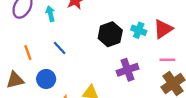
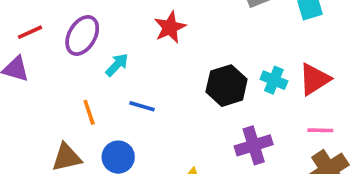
cyan arrow: (50, 14) -> (117, 65), moved, turned 56
blue line: (60, 48) -> (142, 106), turned -32

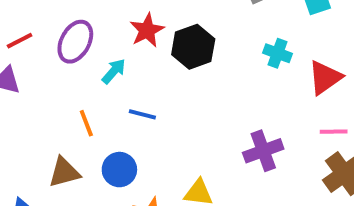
red star: (170, 27) -> (147, 30), moved
cyan cross: (274, 80) -> (278, 53), moved
black hexagon: (227, 86) -> (193, 47), moved

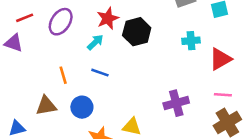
cyan cross: (278, 53) -> (191, 41), turned -30
cyan arrow: (114, 71) -> (95, 42), moved

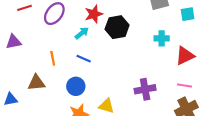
purple triangle: (14, 43) -> (13, 42), moved, turned -35
blue circle: (82, 107) -> (76, 86), moved

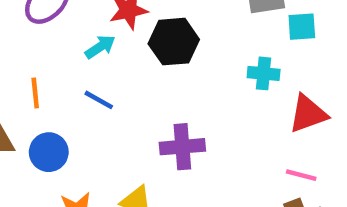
cyan square: (188, 14) -> (302, 27), moved
blue circle: (76, 86) -> (49, 152), moved
purple cross: (145, 89) -> (182, 147), moved

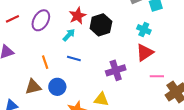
cyan cross: (264, 73) -> (144, 30), turned 32
red triangle: (308, 114) -> (145, 53), moved
pink line: (301, 175) -> (157, 76), moved

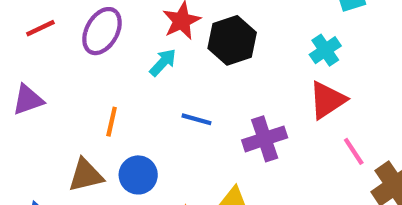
cyan cross: (144, 30) -> (325, 50), turned 32
blue line: (74, 58) -> (197, 119), moved
orange line: (45, 62) -> (112, 122), turned 32
pink line: (157, 76) -> (354, 151), turned 56

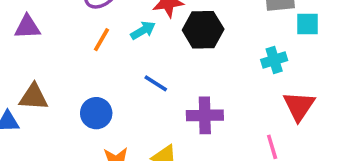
red triangle: (327, 100) -> (299, 106), moved, turned -40
orange line: (112, 122) -> (101, 40), moved
brown triangle: (86, 175) -> (34, 97), moved

